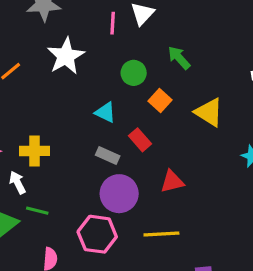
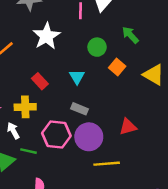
cyan triangle: (105, 112) -> (77, 77), turned 35
red rectangle: (140, 140) -> (40, 81), moved
pink hexagon: (97, 234) -> (56, 135), moved
yellow line: (161, 234) -> (107, 164), moved

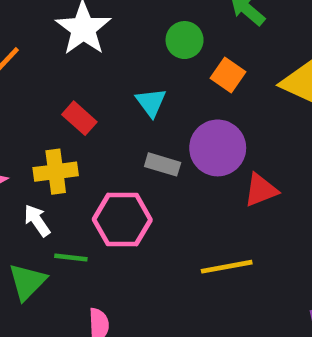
purple circle: (89, 137) -> (218, 148), moved

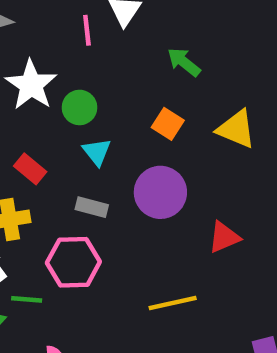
green circle: (185, 40) -> (79, 107), moved
gray rectangle: (163, 164) -> (92, 207), moved
red triangle: (261, 190) -> (224, 237), moved

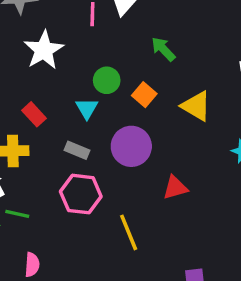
green circle: (79, 107) -> (107, 80), moved
pink hexagon: (73, 262) -> (81, 194), moved
yellow line: (173, 303) -> (129, 232), turned 72

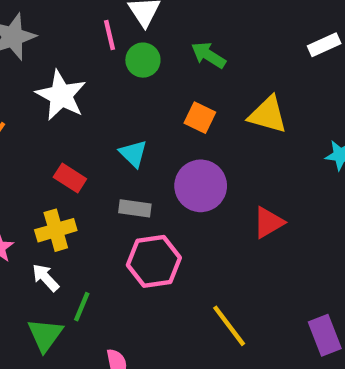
green circle: (107, 80) -> (143, 60), moved
green line: (17, 214) -> (82, 307), turned -65
yellow line: (129, 232) -> (229, 326), moved

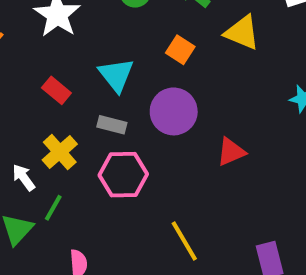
yellow triangle: (268, 115) -> (242, 33), moved
cyan triangle: (133, 154) -> (116, 75), size x1.4
yellow cross: (56, 230) -> (60, 152), moved, turned -32

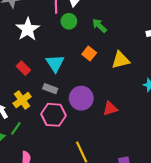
yellow triangle: (242, 33) -> (121, 60), moved, turned -42
purple circle: (174, 111) -> (81, 98), moved

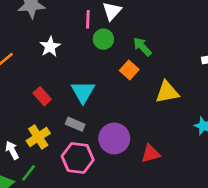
white star: (28, 29) -> (50, 47), size x0.7
orange square: (89, 53) -> (129, 70), moved

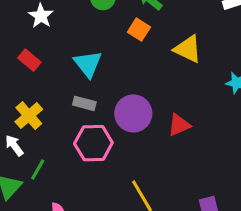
yellow triangle: (167, 92) -> (188, 49), turned 45
red rectangle: (42, 96) -> (29, 60), moved
yellow cross: (38, 137) -> (29, 116), moved

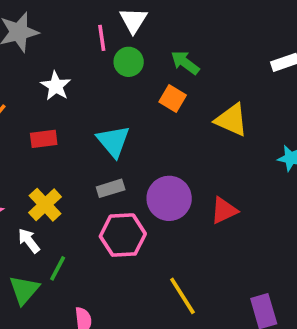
red rectangle: (29, 60) -> (44, 139), turned -45
gray rectangle: (84, 103) -> (111, 188), turned -30

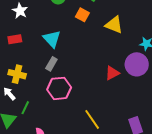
gray rectangle: (111, 188) -> (51, 64), turned -40
purple circle: (169, 198) -> (137, 64), moved
yellow cross: (45, 205) -> (17, 74), turned -30

